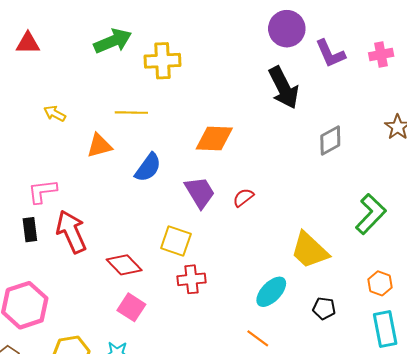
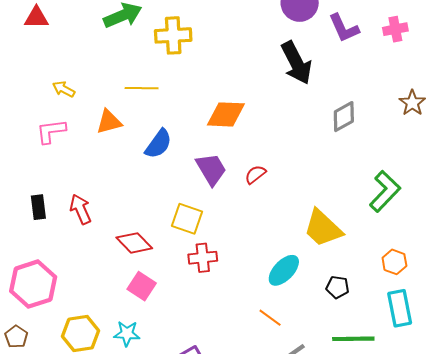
pink L-shape: (42, 191) -> (51, 131), moved
red arrow: (71, 232) -> (81, 209), size x0.7

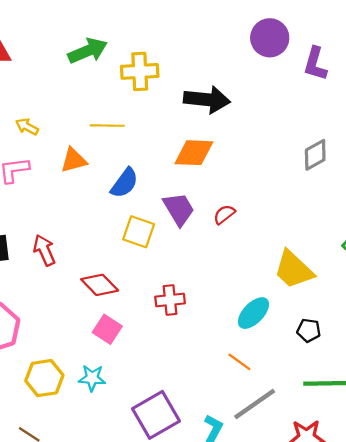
purple L-shape: (344, 28) -> (315, 64), turned 40
black arrow: (296, 63) -> (207, 100), moved, turned -57
yellow square: (187, 219) -> (139, 232), moved

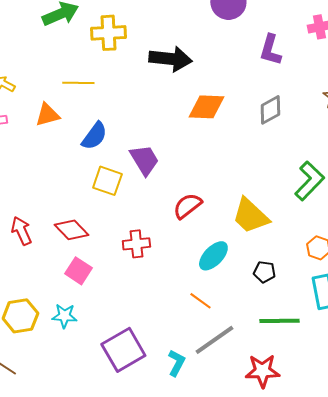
purple L-shape: (315, 64) -> (270, 50), moved
orange diamond: (194, 153) -> (206, 107), moved
red semicircle: (224, 214) -> (187, 206), moved, size x1.4
red arrow: (44, 250) -> (21, 231), moved

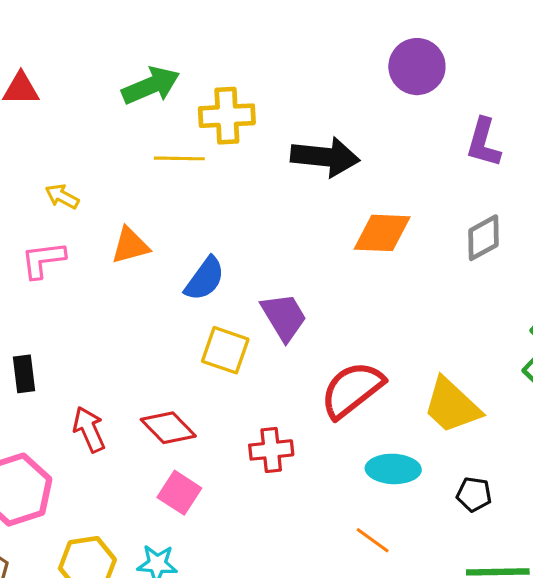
yellow line: (78, 83) -> (179, 158), moved
red semicircle: (187, 206) -> (352, 390), size x1.4
cyan ellipse: (213, 256) -> (393, 469), turned 48

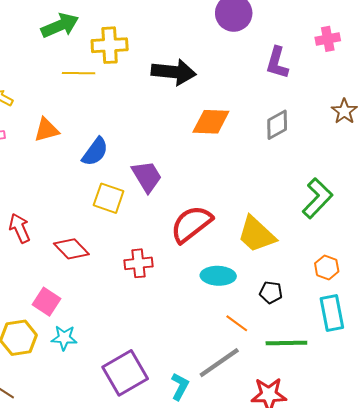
red arrow: (89, 429) -> (20, 228), moved
pink square: (179, 493) -> (47, 302), moved
orange line: (373, 540) -> (237, 323), moved

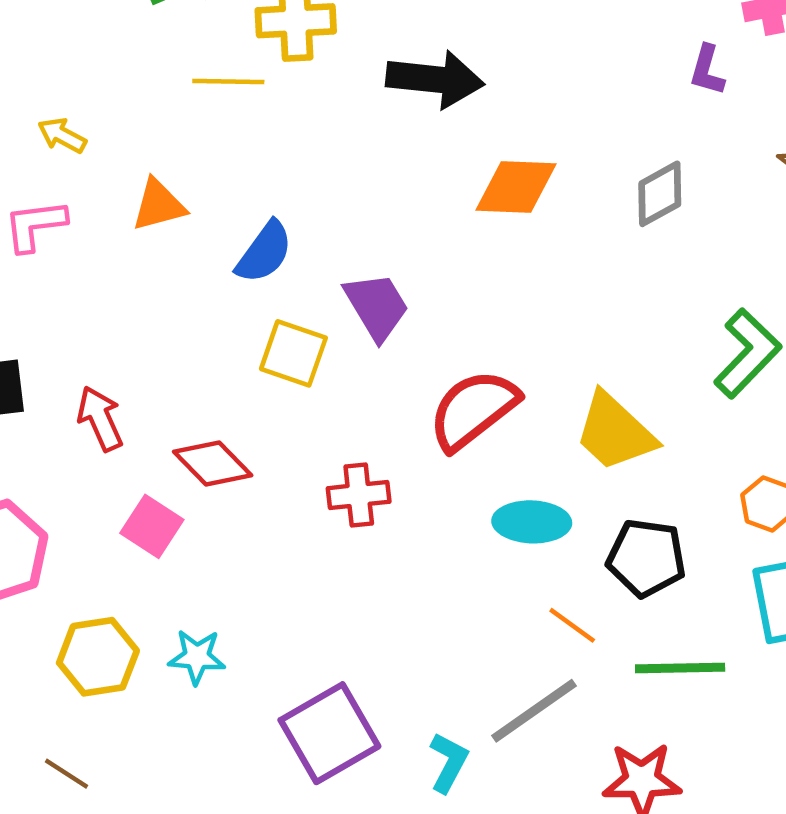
purple L-shape: (277, 63) -> (707, 70), moved, size x0.7
black pentagon: (271, 292) -> (646, 558), size x1.6
pink square: (47, 302) -> (152, 526), moved

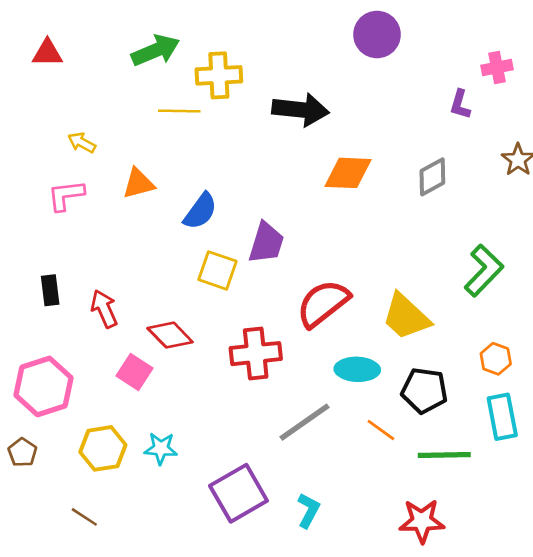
purple trapezoid: (377, 306) -> (266, 243), turned 48
red cross: (359, 495) -> (256, 354), size x1.4
gray line: (534, 711) -> (305, 422), moved

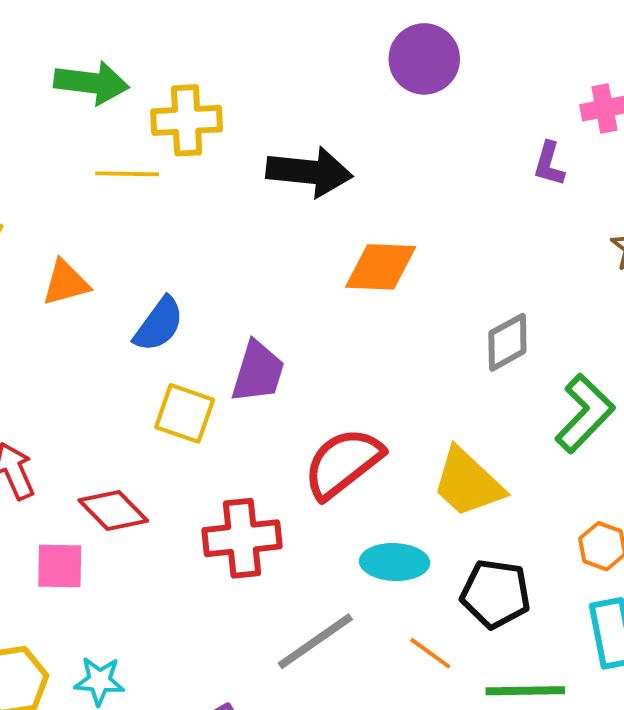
green arrow: (156, 50) -> (91, 83), turned 30
gray diamond: (432, 177) -> (507, 342), moved
pink square: (134, 372) -> (60, 566), turned -32

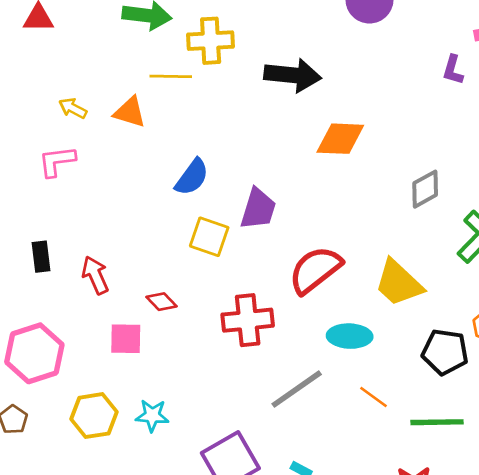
orange triangle: (66, 283) -> (130, 112), moved, turned 32
red diamond: (113, 511) -> (162, 302), size x0.7
black pentagon: (496, 594) -> (445, 352), moved

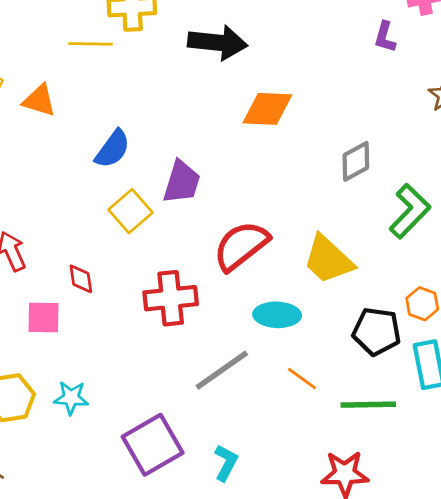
orange triangle: (130, 112) -> (39, 101), moved
yellow square: (209, 237) -> (131, 211), turned 30
red diamond: (162, 302) -> (81, 279), turned 36

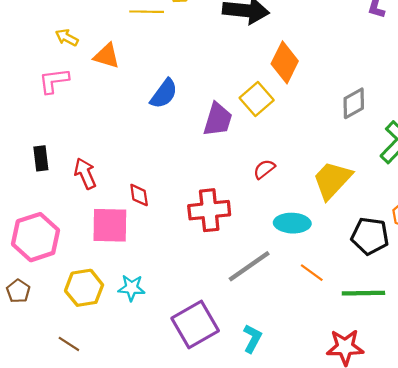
orange diamond: (267, 109) -> (285, 62), turned -66
yellow square: (131, 211) -> (257, 99), moved
red semicircle: (241, 246) -> (264, 169), size x0.5
yellow trapezoid: (328, 260) -> (332, 180), turned 90
pink square: (43, 318) -> (110, 225), size x1.4

